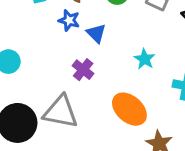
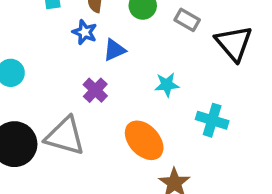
blue triangle: (96, 33) -> (114, 50), turned 45
cyan star: (144, 59) -> (167, 85), turned 30

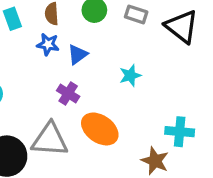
cyan cross: (212, 120) -> (180, 132), moved
orange ellipse: (144, 140) -> (100, 129), moved

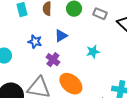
blue star: (48, 44) -> (35, 42), moved

